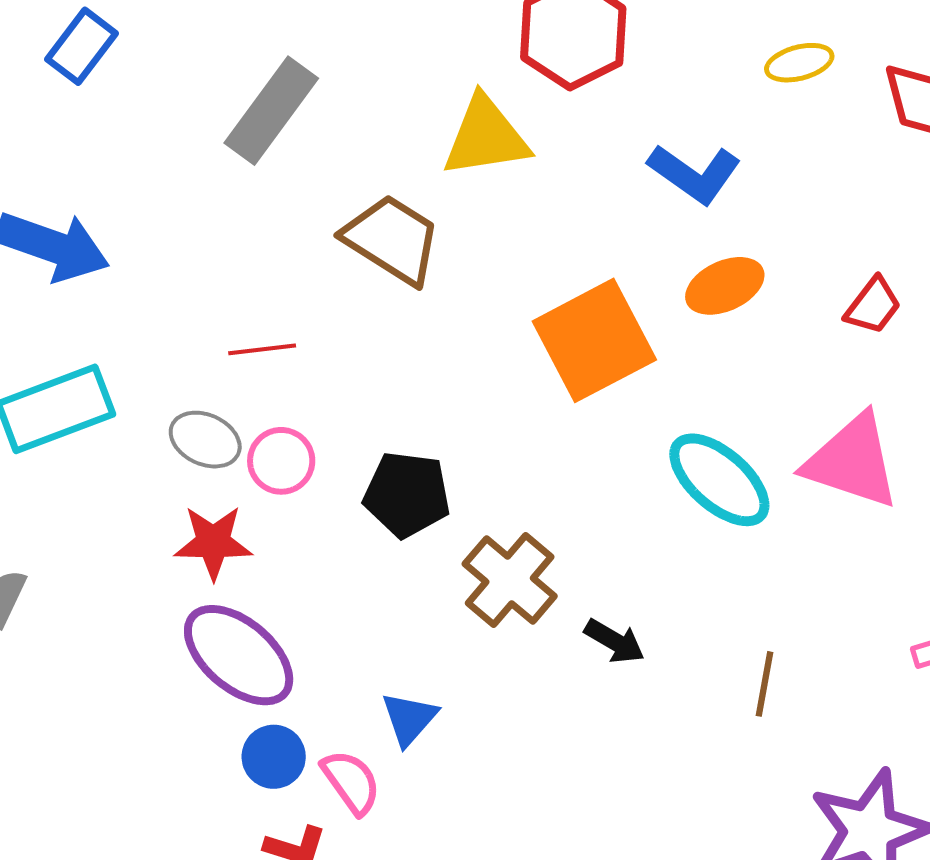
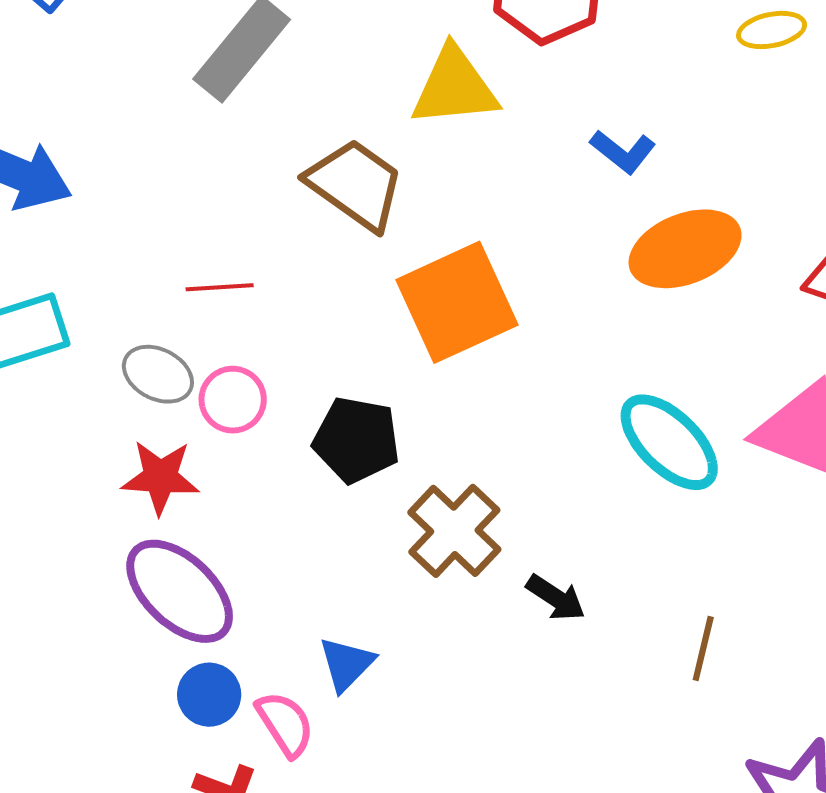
blue L-shape: (694, 174) -> (623, 152), moved, size x0.7
orange ellipse: (725, 286) -> (685, 249), size x1.4
orange square: (594, 340) -> (457, 302), moved

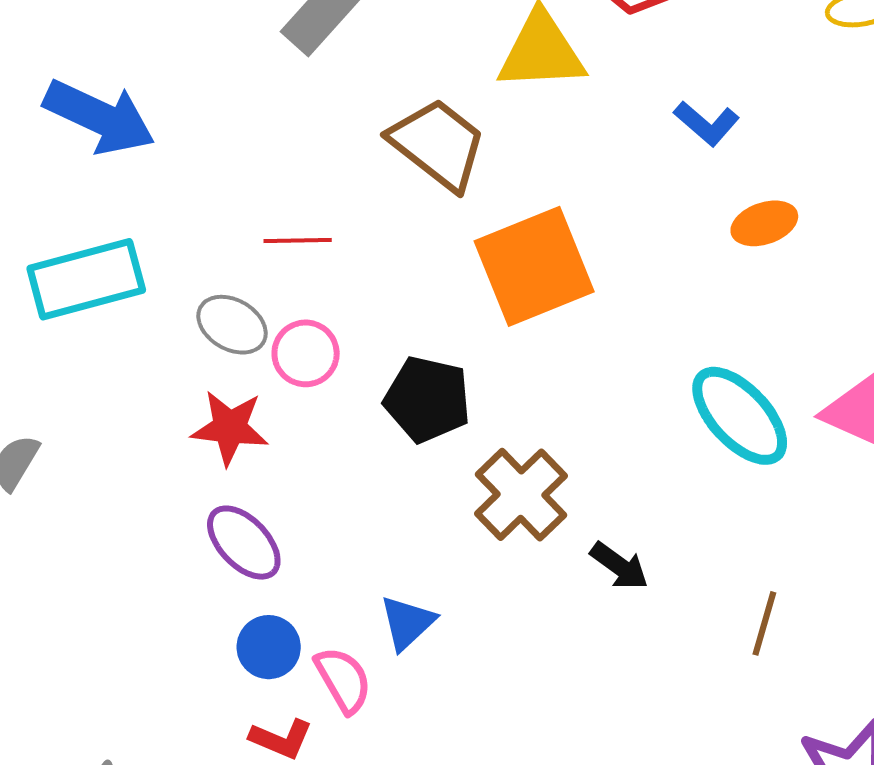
orange ellipse: (685, 249) -> (764, 223), size x0.6
purple ellipse: (180, 591) -> (244, 543), size x0.7

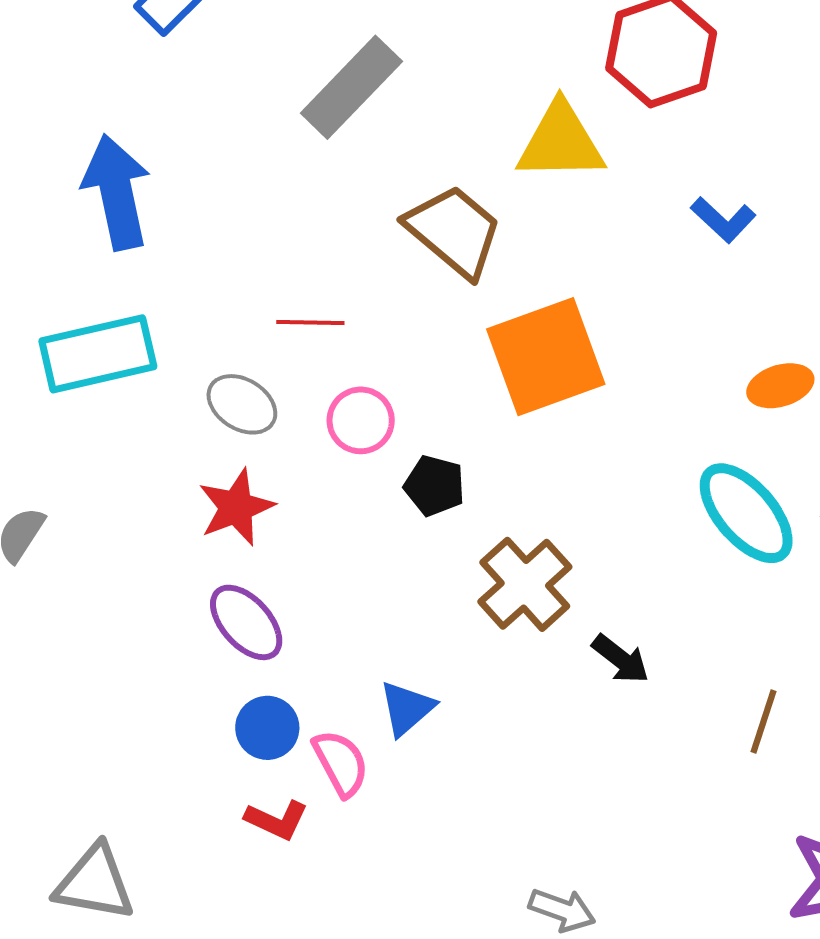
blue arrow: (99, 117) -> (117, 192), turned -129
orange ellipse: (764, 223) -> (780, 386), moved
pink circle: (306, 353) -> (361, 420), moved
black pentagon: (427, 399) -> (435, 486), size x0.7
red star: (230, 428) -> (236, 507), turned -30

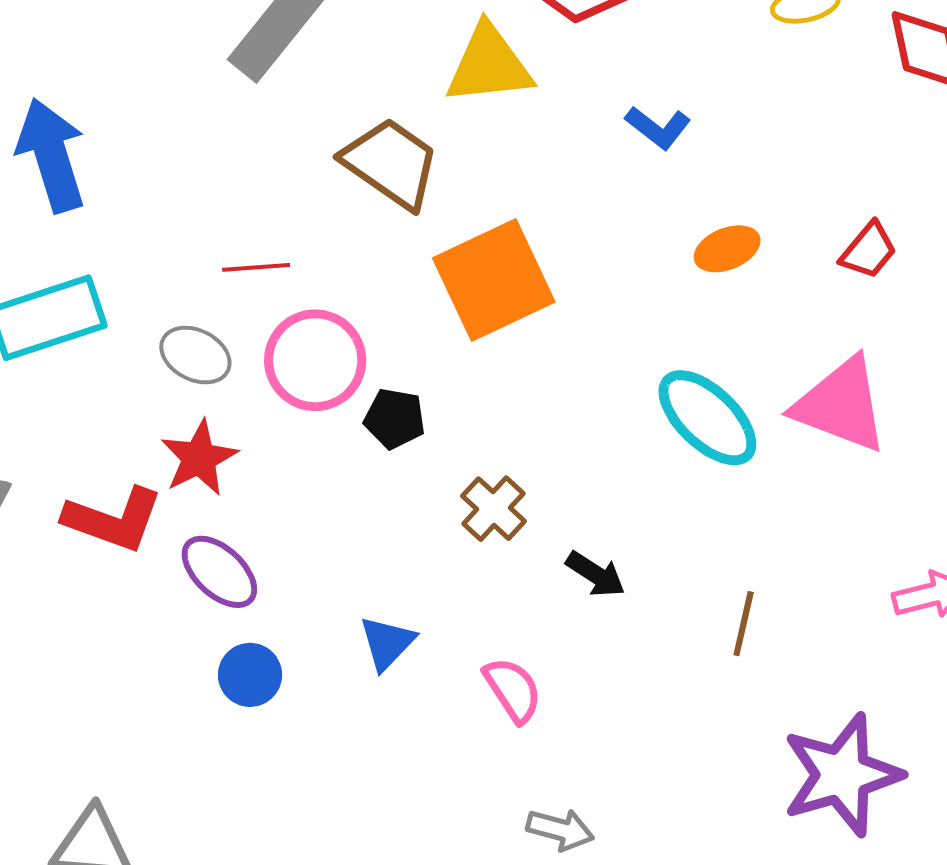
orange ellipse: (780, 386) -> (727, 249), moved
pink circle: (361, 420) -> (315, 360), size x1.5
brown cross: (525, 584) -> (493, 509), size x0.7
pink semicircle: (341, 763) -> (513, 690), moved
red L-shape: (277, 820) -> (113, 519), moved, size x1.6

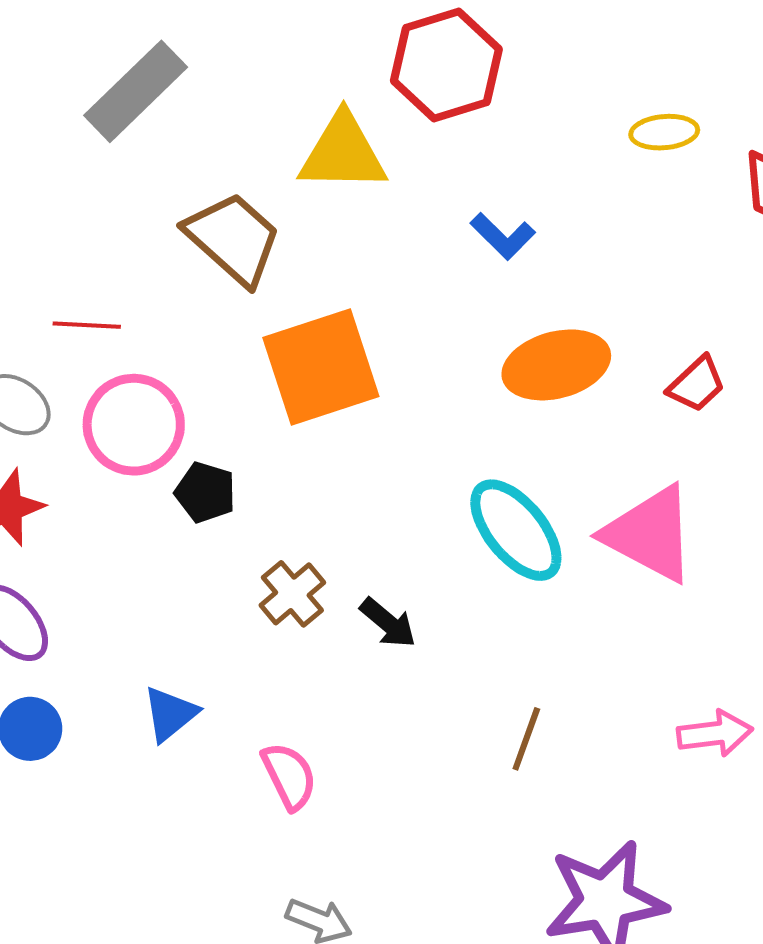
orange ellipse: (727, 249) -> (556, 365), size x1.6
black arrow: (596, 574) -> (388, 623), moved

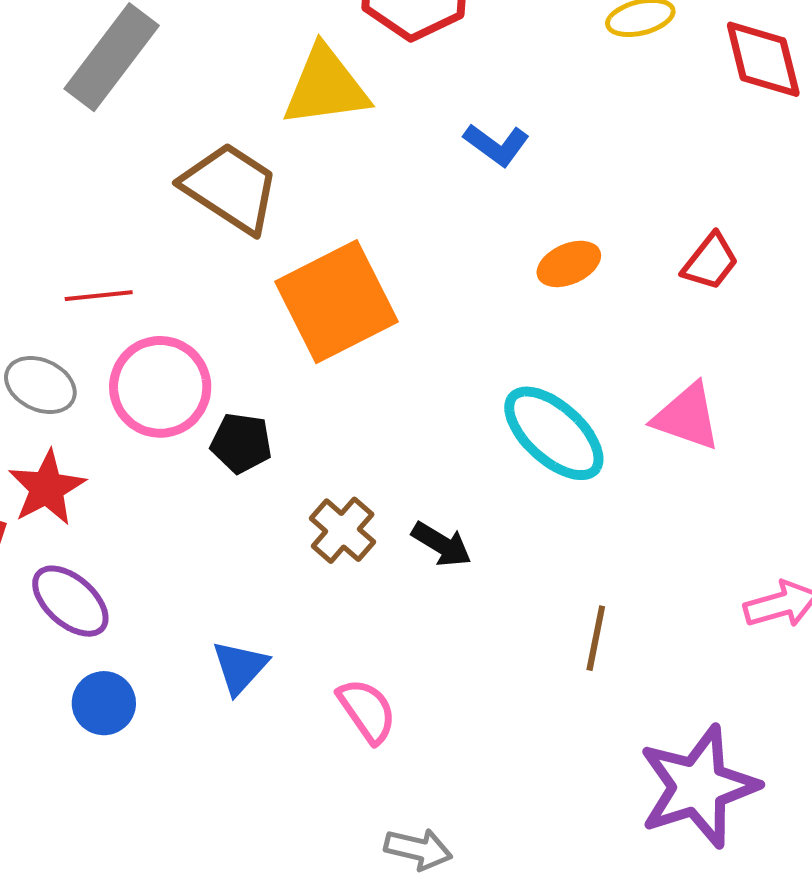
orange ellipse: (556, 365) -> (569, 264), size x0.6
pink triangle: (650, 534) -> (687, 417), size x0.7

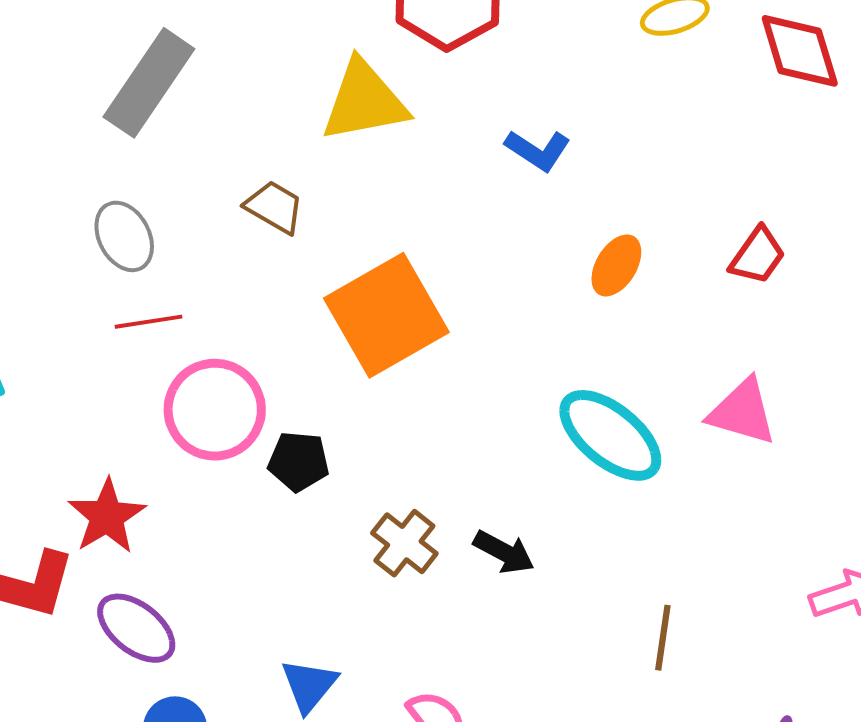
brown trapezoid: (230, 188) -> (274, 207), size x0.6
orange ellipse: (569, 264) -> (616, 265), turned -32
gray ellipse: (40, 385) -> (124, 236), moved, turned 40

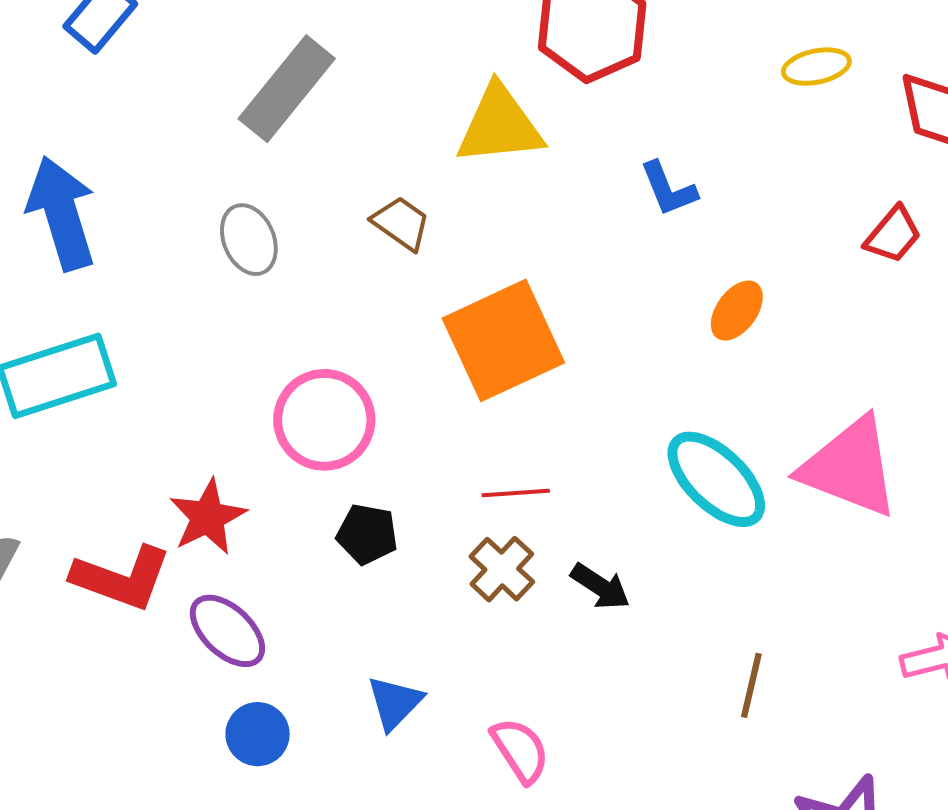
blue L-shape: (538, 150) -> (668, 189), turned 30
red trapezoid: (758, 256) -> (893, 235), moved
red line: (148, 322) -> (516, 493), moved
pink triangle: (742, 412) -> (850, 467), size x1.5
black pentagon: (299, 461) -> (367, 534), moved

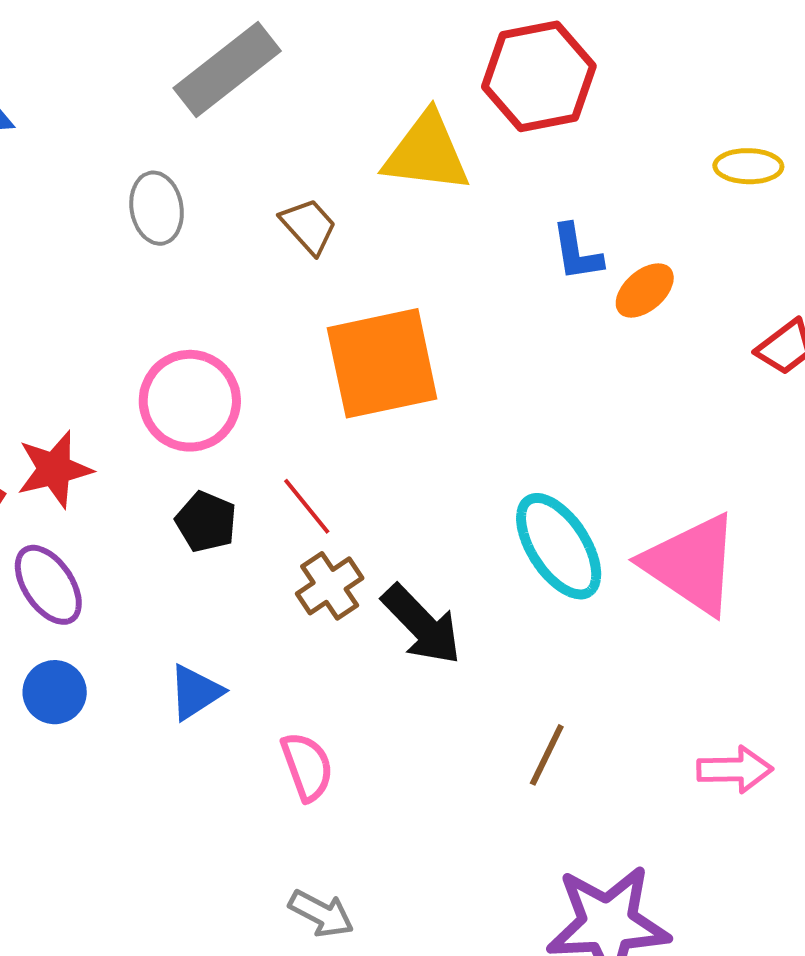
orange ellipse: (737, 311) -> (645, 290), moved
red line: (516, 493) -> (307, 506), moved, turned 42
black arrow: (600, 586) -> (422, 625), size x1.5

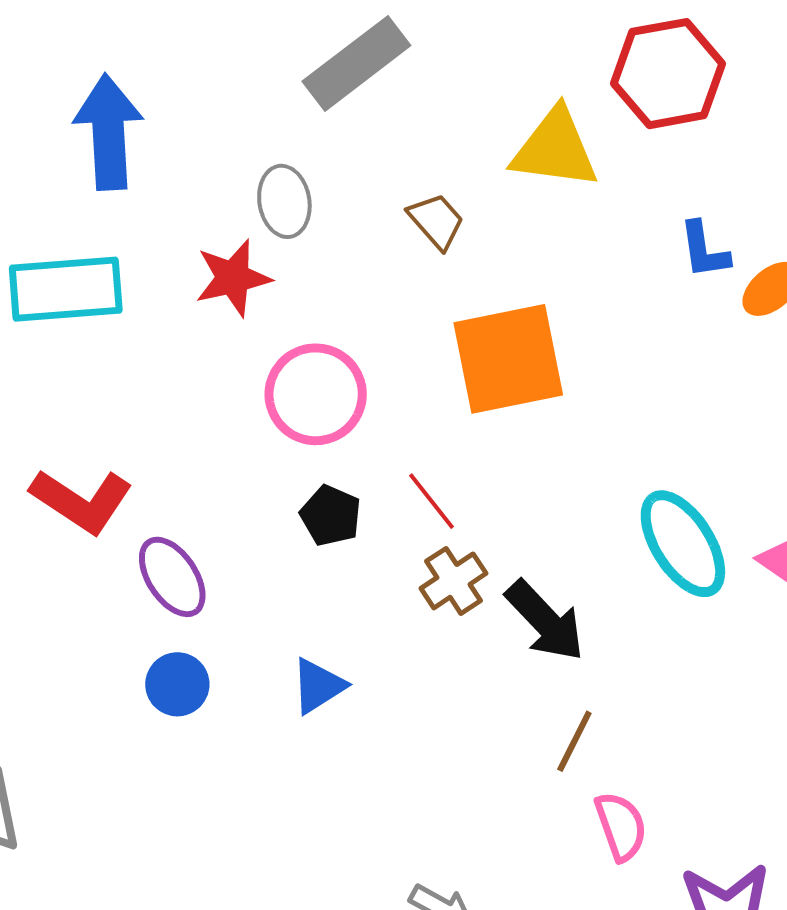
red star: (54, 469) -> (233, 278), moved
brown line: (547, 755) -> (574, 741), moved
pink semicircle: (307, 767) -> (621, 826), moved

